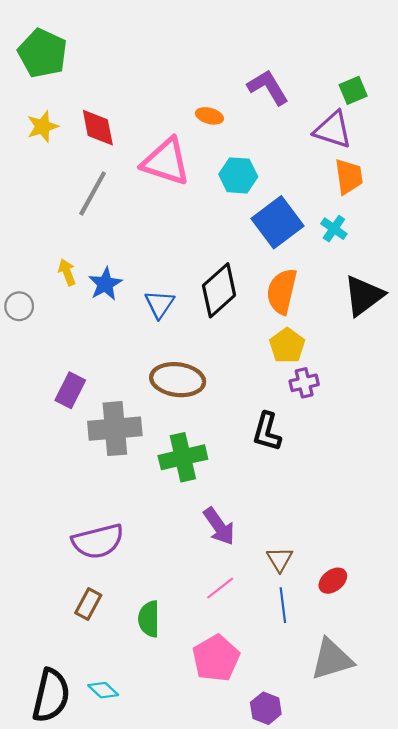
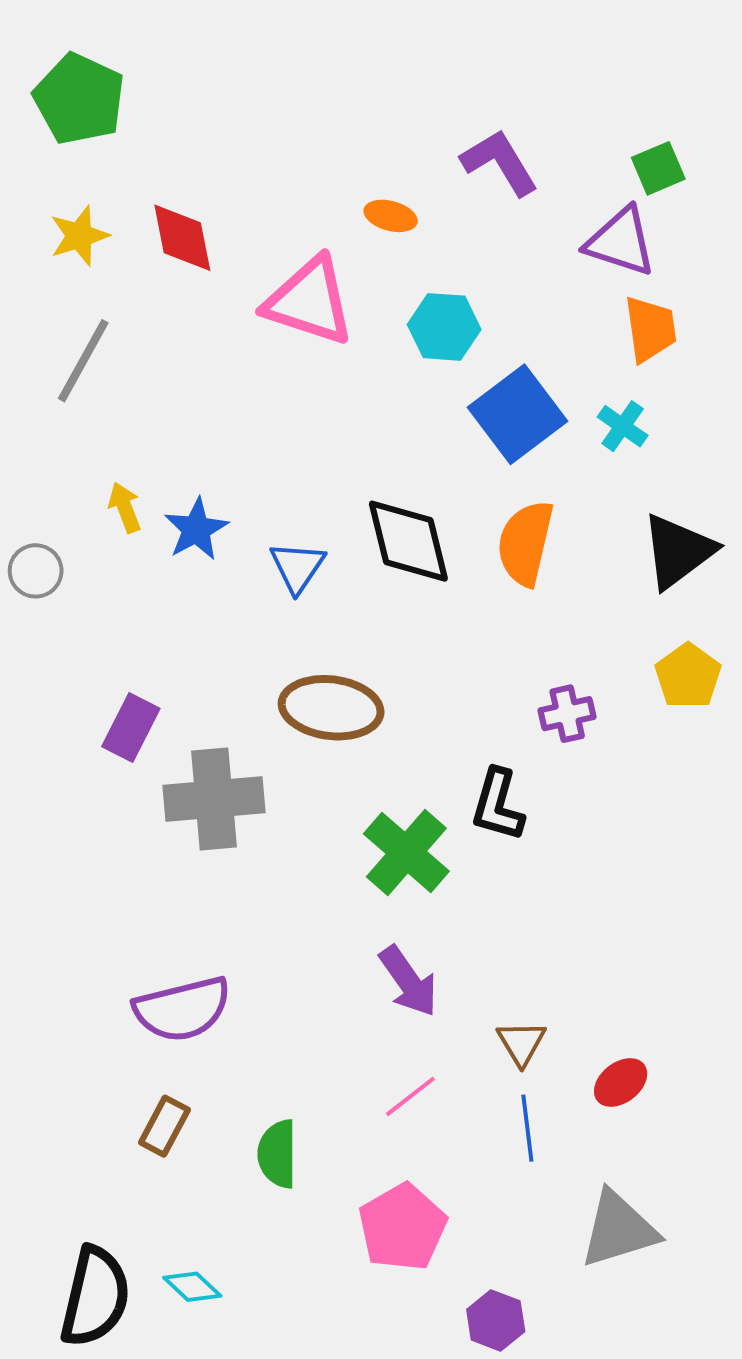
gray line: (93, 194) -> (83, 361), moved
black diamond: (219, 290) -> (408, 541), turned -62
yellow pentagon: (287, 346) -> (688, 676), moved
green cross: (183, 457) -> (406, 852), moved, turned -36

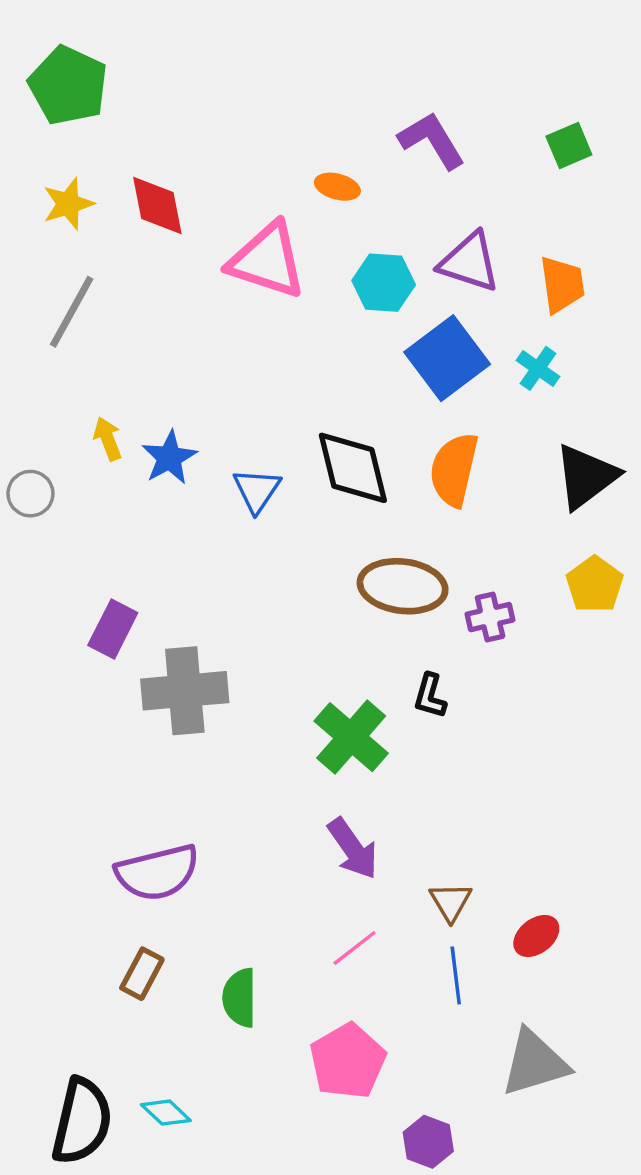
purple triangle: (621, 242) -> (469, 262), moved
brown ellipse: (331, 708) -> (403, 586), moved
black L-shape: (498, 805) -> (430, 696), size x0.7

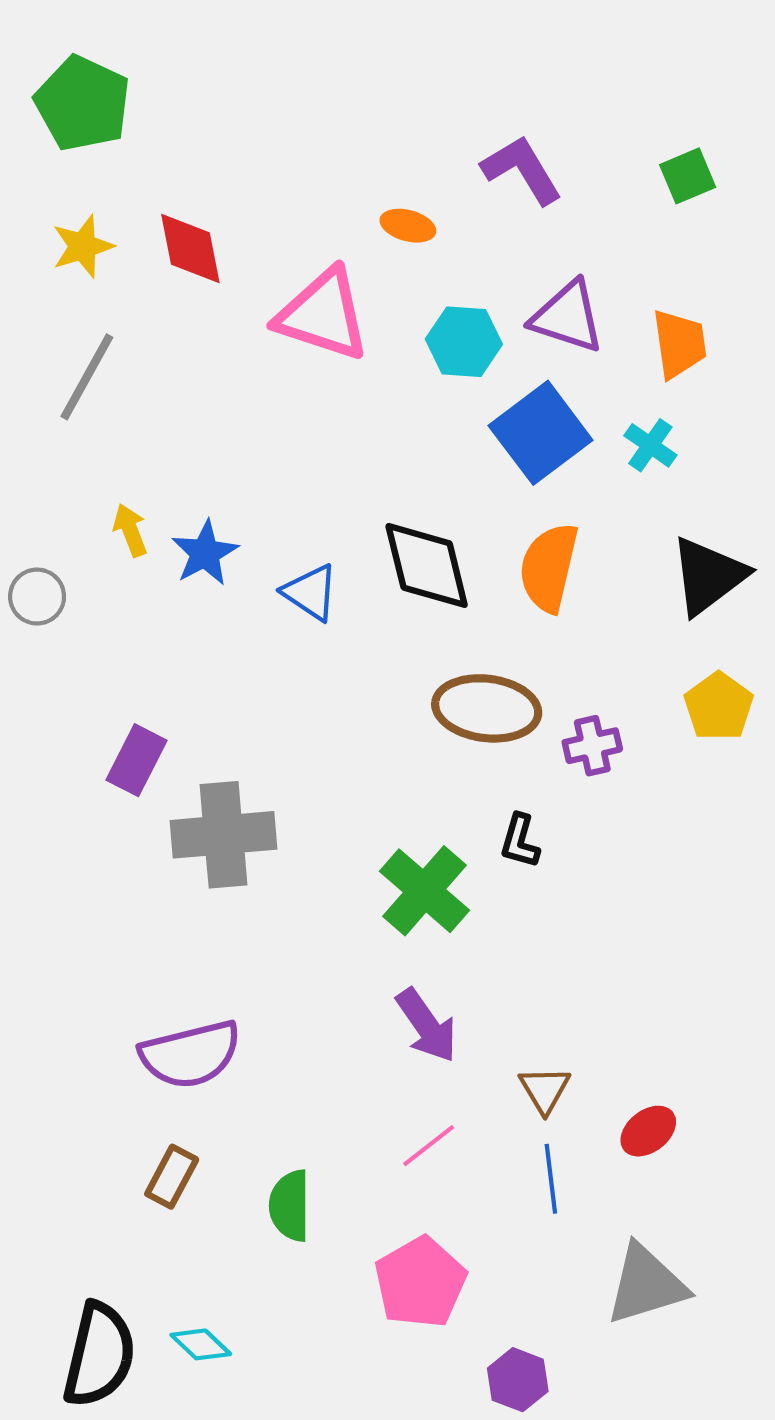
blue triangle: (257, 490) -> (311, 592), turned -30

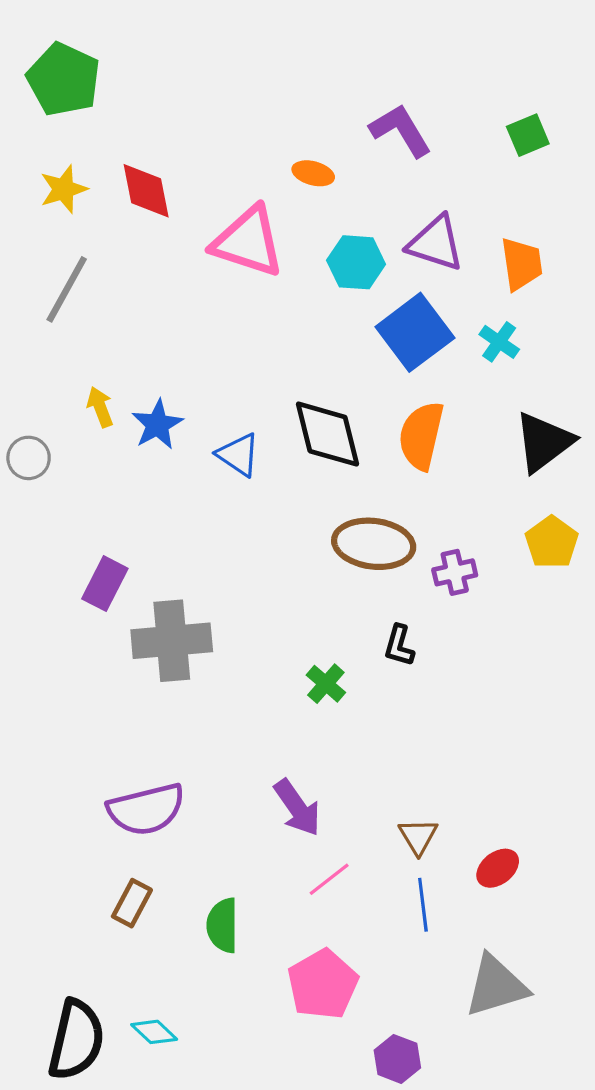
green cross: (425, 891) -> (326, 684), size x0.6
purple arrow: (427, 1025) -> (297, 808), moved

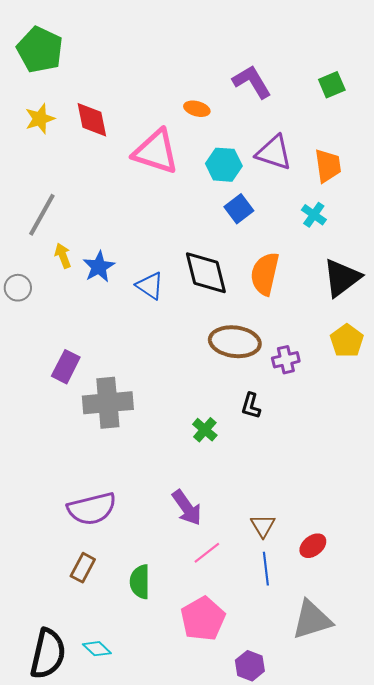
gray line: (67, 289) -> (42, 215), moved
blue square: (415, 332) -> (239, 209), moved, size x0.6

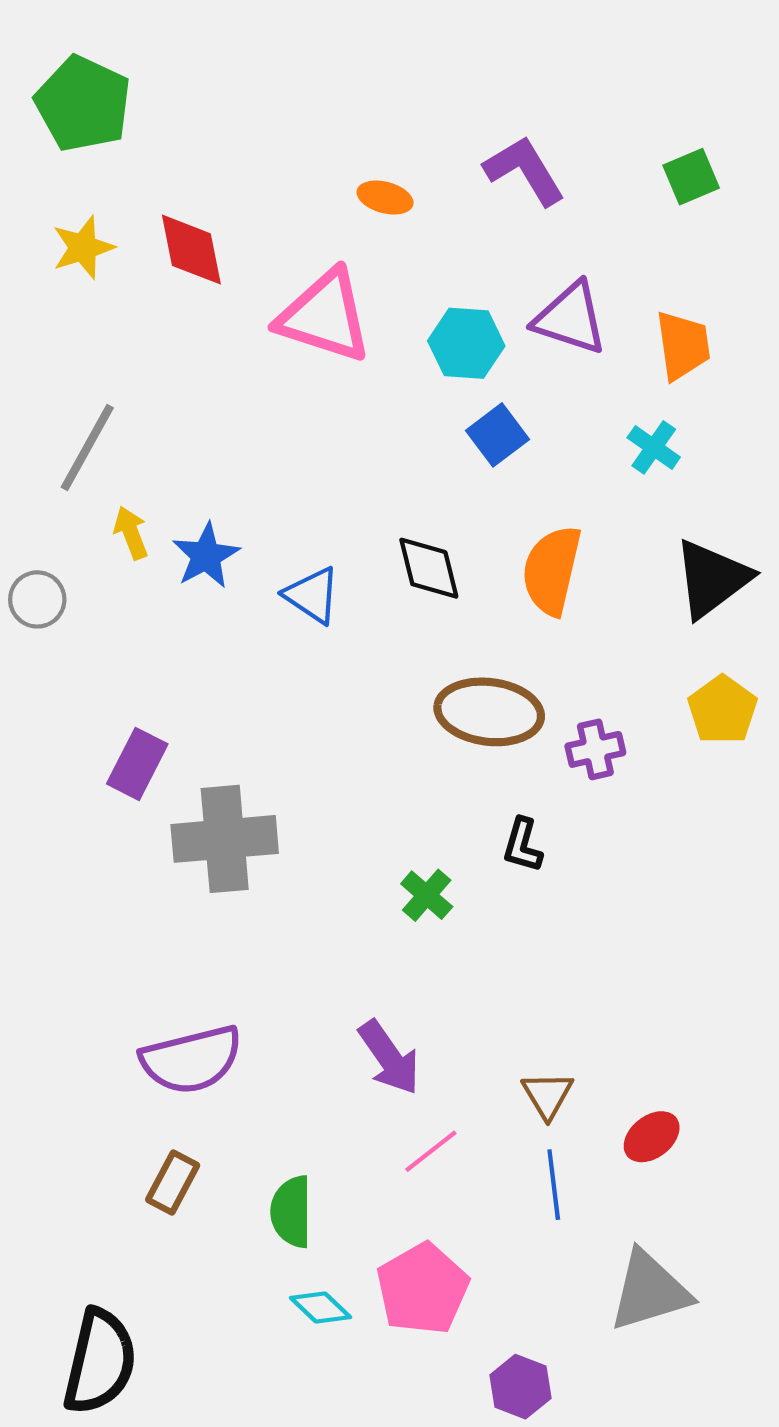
orange ellipse: (197, 109) -> (385, 198), moved
black diamond: (206, 273) -> (429, 568), size x0.7
cyan diamond: (97, 649) -> (320, 1307), moved

